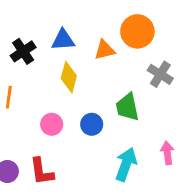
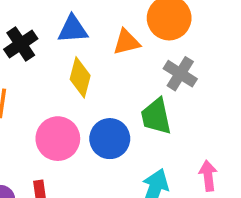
gray cross: (160, 74) -> (180, 74), moved
pink circle: (52, 124) -> (58, 139), size x1.5
blue circle: (92, 124) -> (110, 139), size x1.4

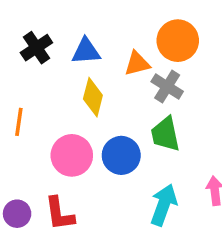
black cross: (21, 44) -> (36, 48), moved
gray cross: (180, 74) -> (167, 87), moved

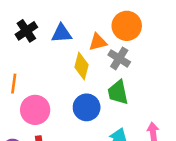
yellow diamond: (93, 97) -> (82, 66), moved
pink circle: (72, 155) -> (35, 110), moved

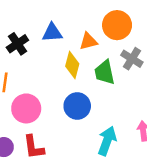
black cross: (26, 31) -> (17, 44), moved
gray cross: (119, 58) -> (132, 59), moved
green trapezoid: (118, 92) -> (105, 72), moved

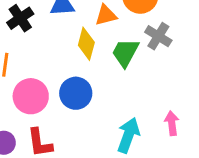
green trapezoid: (105, 72) -> (125, 53), turned 40
blue circle: (77, 106) -> (76, 93), moved

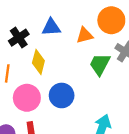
yellow diamond: (86, 44) -> (38, 62), moved

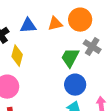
orange triangle: (85, 35) -> (55, 24), moved
blue circle: (62, 95) -> (75, 85), moved

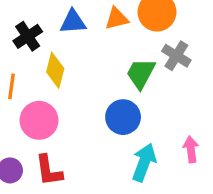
blue circle: (75, 85) -> (123, 117), moved

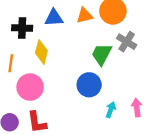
black cross: (28, 36) -> (22, 28), turned 36
cyan arrow: (144, 162) -> (111, 110), moved, size x0.6

